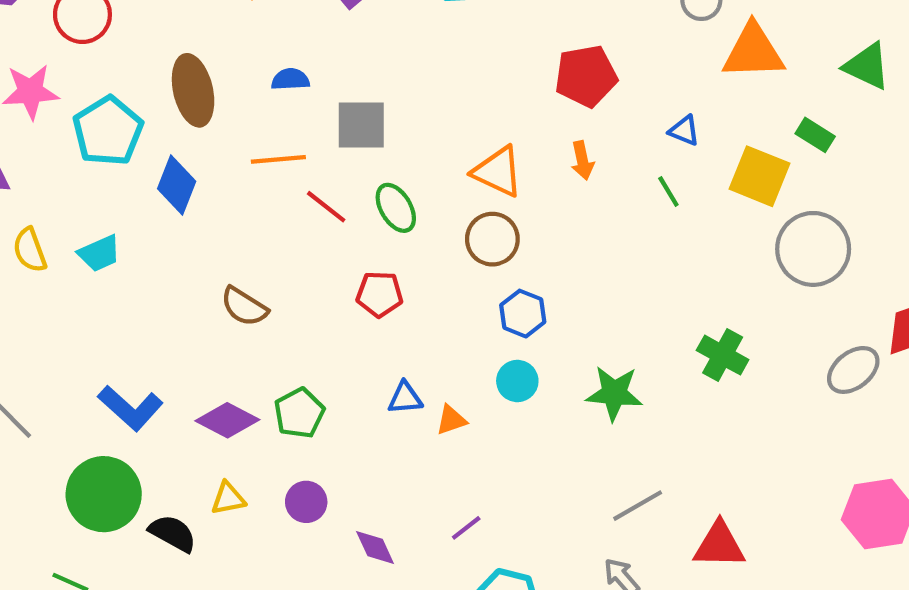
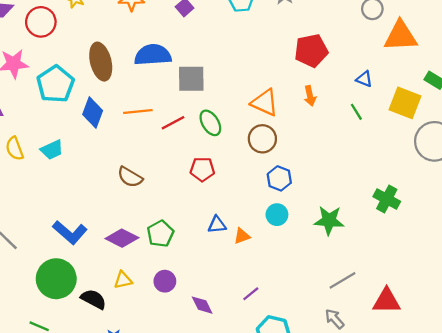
blue semicircle: (290, 79) -> (153, 55), size x1.8
orange line: (278, 159) -> (138, 111), moved
red line: (326, 207) -> (173, 123), turned -65

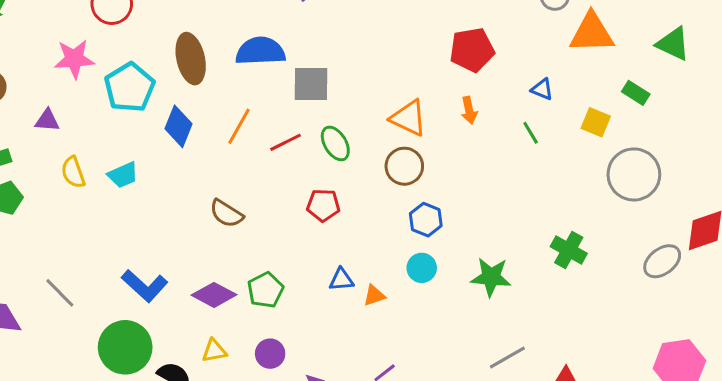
yellow square: (405, 103) -> (596, 122), size x0.7
orange line: (138, 111) -> (239, 126), turned -56

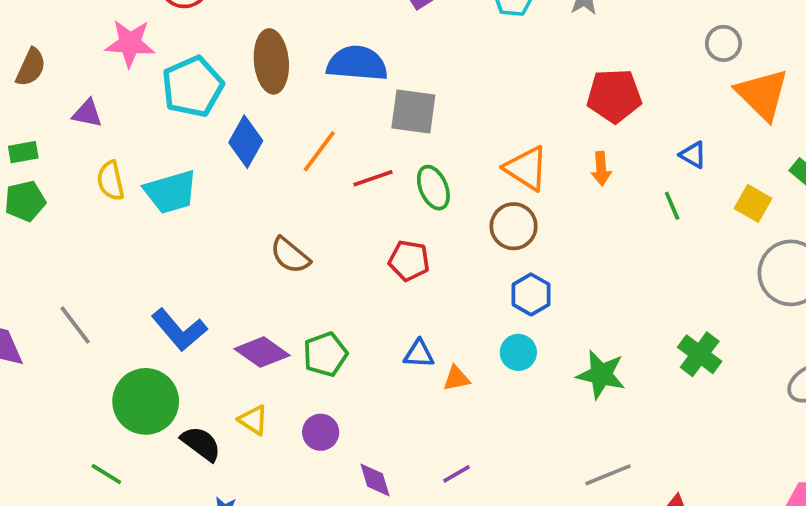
orange triangle: (592, 33) -> (762, 94), turned 39
cyan trapezoid: (123, 175) -> (171, 192), size x1.4
yellow triangle: (214, 351) -> (253, 420), turned 36

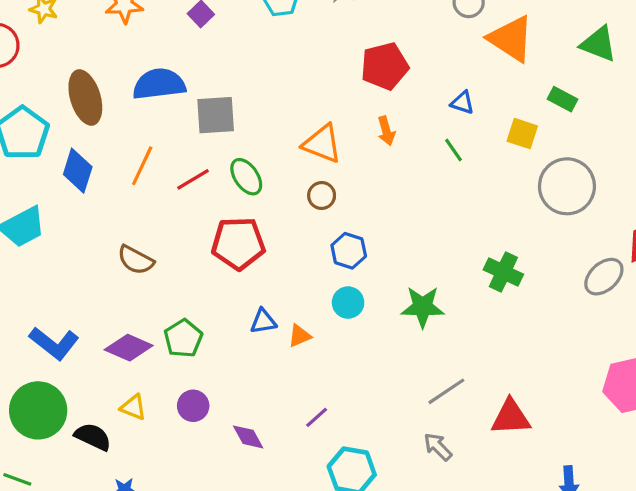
brown circle: (514, 226) -> (322, 196), size x0.7
red pentagon: (409, 261) -> (238, 243), size x1.5

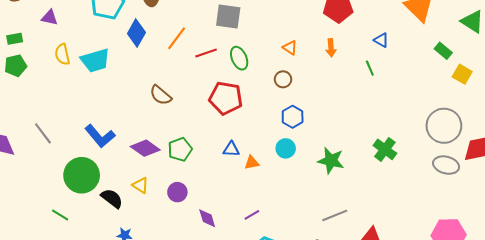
yellow square: (522, 134) -> (462, 74), moved
orange triangle: (322, 144) -> (290, 48), size x0.6
gray circle: (567, 186) -> (444, 126), moved
gray ellipse: (604, 277) -> (446, 165), turned 45

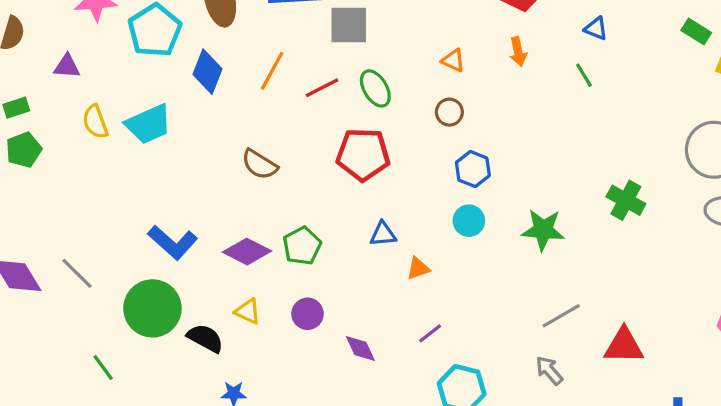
gray line: (43, 133) -> (77, 273), moved
orange triangle: (252, 163) -> (418, 268), moved
green line: (60, 215) -> (103, 368), moved, turned 30

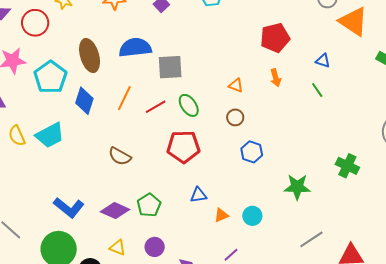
cyan circle: (469, 221) -> (252, 216), moved

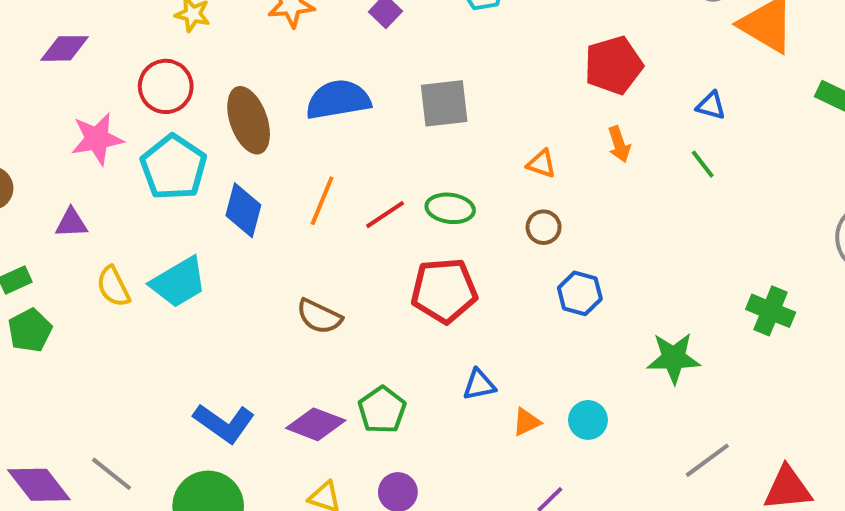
red circle: (35, 23) -> (166, 86), moved
gray square: (170, 67) -> (444, 103), moved
green ellipse: (189, 105) -> (450, 208), turned -45

